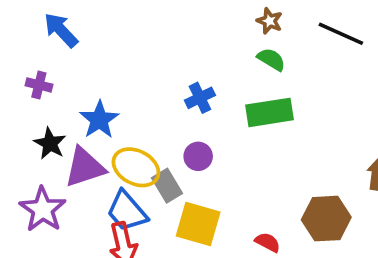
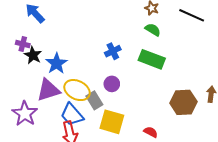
green rectangle: (269, 112) -> (152, 59), turned 30
black star: (50, 144) -> (33, 55), moved
brown hexagon: (326, 219) -> (183, 102), moved

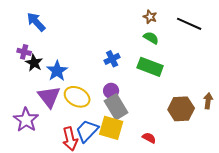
purple triangle: (48, 90) -> (49, 97), turned -50
gray rectangle: (94, 100) -> (116, 107), moved, size x1.4
blue trapezoid: (72, 115) -> (87, 131), moved, turned 85

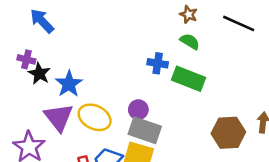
blue cross: (112, 59) -> (158, 63), moved, turned 35
gray rectangle: (116, 107) -> (145, 130), turned -40

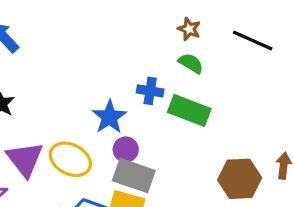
blue star: (69, 84) -> (109, 117), moved

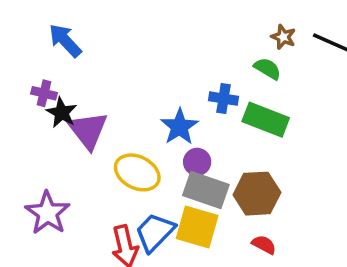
brown star: (189, 29) -> (283, 37), moved
purple triangle: (25, 159) -> (88, 130), moved
brown hexagon: (240, 179) -> (257, 194), moved

